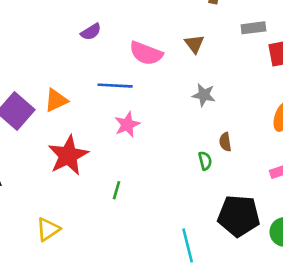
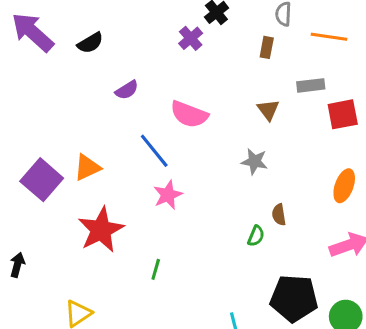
brown triangle: (194, 44) -> (268, 110), moved
blue line: (115, 86) -> (154, 151), turned 48
green semicircle: (205, 161) -> (256, 236), turned 36

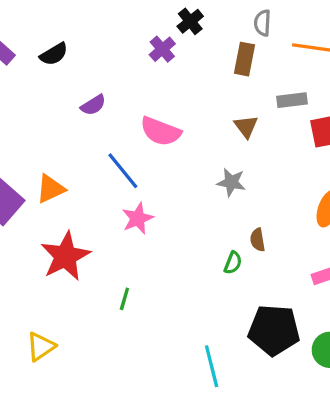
brown rectangle: (267, 47) -> (244, 59), size x1.4

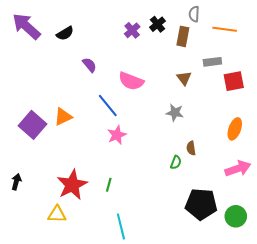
black cross: (190, 21) -> (158, 24), moved
purple semicircle: (93, 105) -> (89, 65), turned -98
red star: (65, 256) -> (72, 185), moved
yellow triangle: (41, 347) -> (57, 214), turned 36
cyan line: (212, 366) -> (121, 226), moved

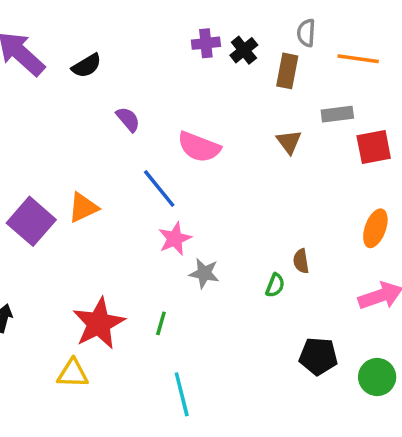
purple cross: (132, 30) -> (206, 43), moved, turned 35
gray star: (175, 113) -> (204, 273), moved
black pentagon: (201, 204) -> (318, 356), size x0.7

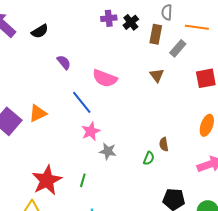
gray rectangle: (337, 114) -> (178, 48), moved, turned -42

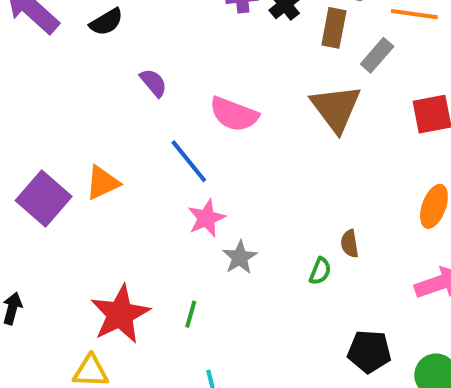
brown triangle: (157, 75) -> (336, 108), size x1.8
gray star: (108, 151) -> (240, 257), turned 30

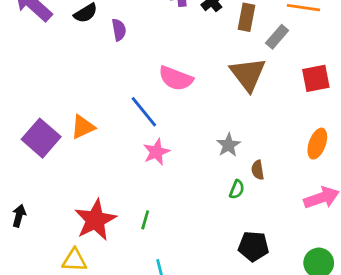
purple semicircle: (153, 83) -> (119, 30), moved, turned 30
gray star: (240, 257) -> (228, 145), moved
black pentagon: (369, 351) -> (253, 246), moved

